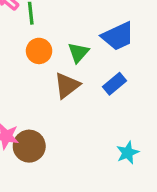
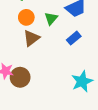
brown triangle: (67, 85) -> (31, 38), moved
cyan star: (128, 153) -> (82, 81), size x1.5

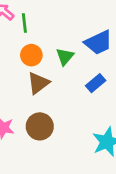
brown circle: (20, 77) -> (40, 126), moved

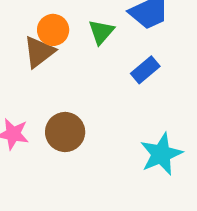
brown triangle: (38, 83) -> (39, 52), moved

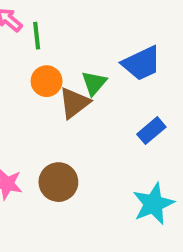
brown triangle: (39, 52) -> (74, 103), moved
blue rectangle: (145, 70) -> (151, 131), moved

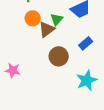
brown circle: (58, 182) -> (59, 56), moved

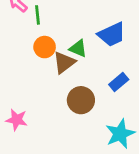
green triangle: (57, 19) -> (78, 48), turned -48

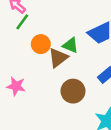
green line: (38, 15) -> (22, 22), moved, turned 42
pink star: (17, 120) -> (16, 86), moved

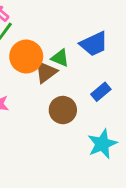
orange circle: (41, 44) -> (26, 57), size x1.5

